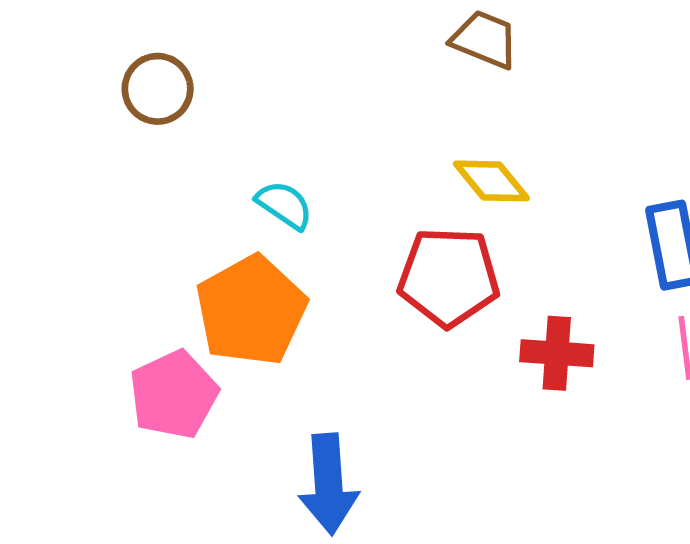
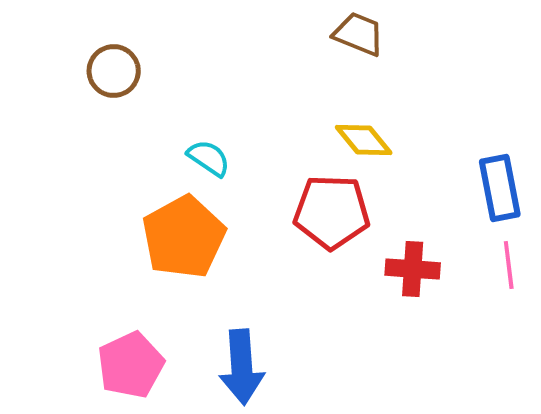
pink pentagon: (174, 395) -> (131, 365), moved

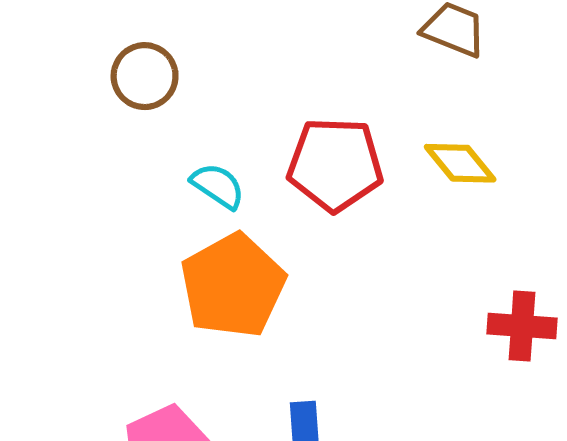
cyan semicircle: (209, 158) -> (218, 186), moved
red pentagon: (332, 212) -> (335, 164), moved

